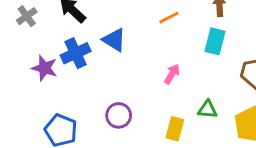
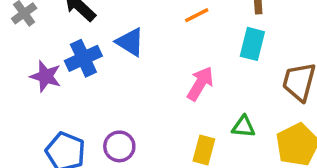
pink arrow: (172, 74) -> (200, 83), size x1.4
purple circle: (119, 115) -> (119, 146), moved

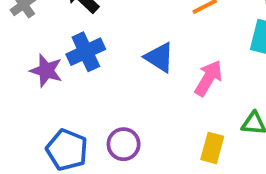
blue triangle: (130, 42) -> (159, 57), moved

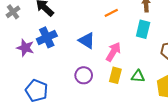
purple circle: (124, 144) -> (84, 75), moved
yellow rectangle: (212, 148) -> (115, 75), moved

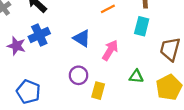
yellow rectangle: (115, 75) -> (98, 91), moved

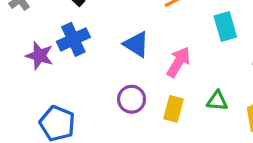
cyan rectangle: (142, 26) -> (225, 26), turned -30
yellow rectangle: (98, 91) -> (174, 109), moved

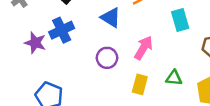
blue triangle: (136, 44) -> (111, 18), moved
purple circle: (132, 99) -> (107, 58), moved

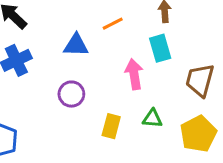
blue triangle: (111, 18) -> (76, 45), turned -30
pink arrow: (144, 48) -> (134, 74), moved, turned -40

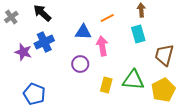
pink arrow: (134, 74) -> (102, 46), moved
green triangle: (152, 118) -> (133, 80), size x1.6

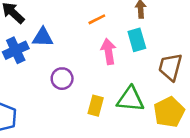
blue triangle: (83, 32) -> (43, 37), moved
pink arrow: (102, 46) -> (108, 51), moved

